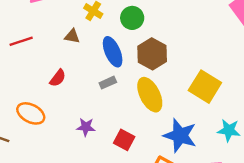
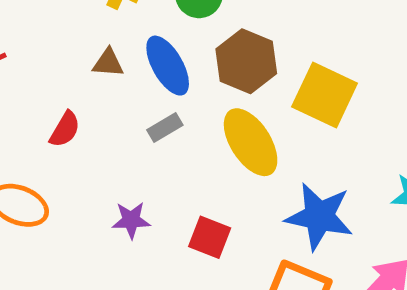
brown triangle: (72, 36) -> (108, 63), moved
yellow square: (205, 87) -> (325, 95), moved

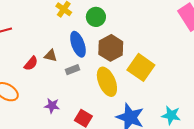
brown triangle: (108, 63) -> (51, 56), moved

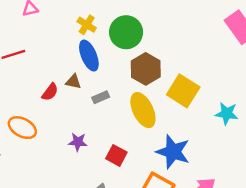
green circle: (96, 17) -> (126, 32), size x1.4
blue ellipse: (78, 44) -> (89, 56), moved
cyan star: (171, 115) -> (227, 113), moved

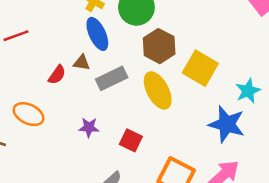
gray rectangle: (101, 97) -> (112, 78), size x1.6
cyan star: (227, 113) -> (248, 91), turned -30
blue star: (173, 152) -> (227, 124), moved

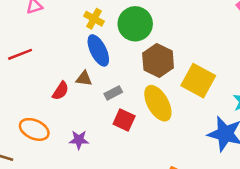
gray rectangle: (112, 78) -> (113, 93), size x0.6
purple star: (89, 127) -> (79, 140), moved
red square: (131, 140) -> (124, 120), moved

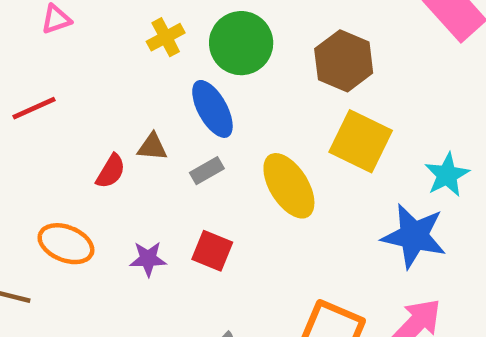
yellow cross: (94, 19) -> (166, 37), turned 36
blue ellipse: (98, 50) -> (212, 109), moved
brown hexagon: (158, 60) -> (344, 61), moved
red square: (124, 120) -> (212, 251), moved

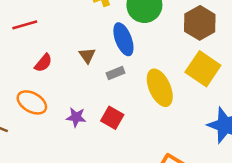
brown triangle: (152, 147) -> (87, 56), turned 42
red semicircle: (111, 171) -> (43, 63), moved

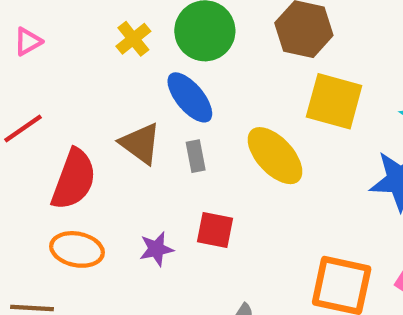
brown triangle: (87, 56) -> (140, 144), size x1.5
red semicircle: (43, 63) -> (74, 179), size x1.8
gray rectangle: (116, 73) -> (196, 156), turned -60

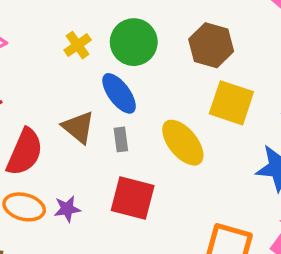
red square: (215, 230) -> (133, 198), size x1.5
purple star: (156, 249) -> (67, 209), moved

